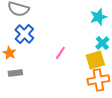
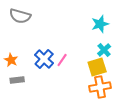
blue cross: (24, 34) -> (44, 59), moved

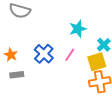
cyan star: (100, 24) -> (78, 29), moved
pink line: (62, 60) -> (70, 55), moved

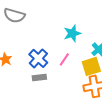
gray rectangle: (17, 75) -> (39, 77), moved

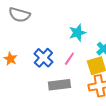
gray rectangle: (39, 77) -> (59, 85), moved, size x1.5

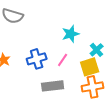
blue cross: (43, 58) -> (37, 59), turned 30

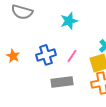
cyan star: (71, 34) -> (69, 21), moved

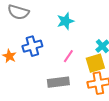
blue cross: (46, 55) -> (32, 46), moved

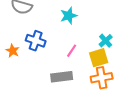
blue cross: (32, 46) -> (36, 41), turned 36

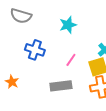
orange star: (13, 51) -> (12, 82), moved

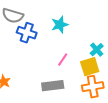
blue cross: (35, 50) -> (27, 33), moved

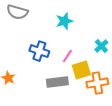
blue cross: (27, 33) -> (39, 51), moved
yellow square: (90, 67) -> (81, 70), moved

